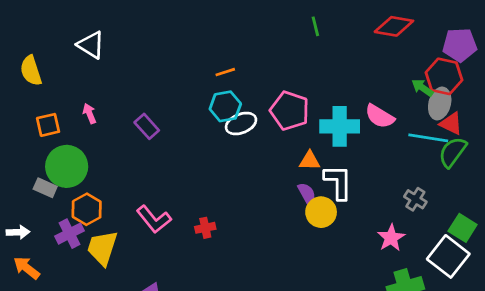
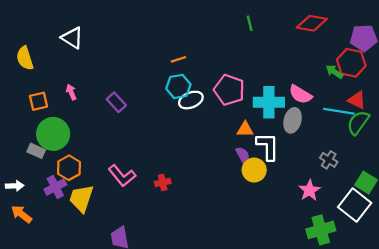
gray ellipse: (440, 103) -> (293, 120), moved

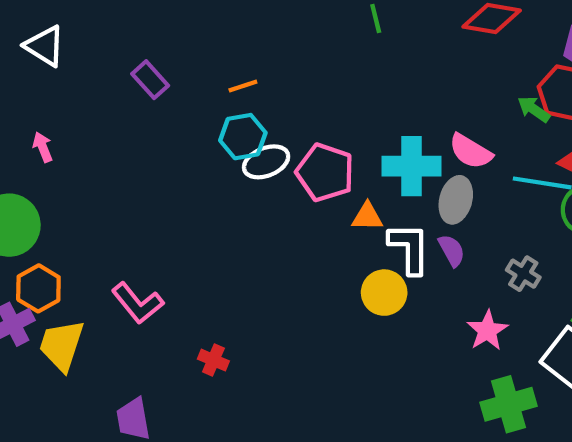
pink pentagon: (229, 90) -> (325, 172), moved
purple rectangle: (116, 102) -> (150, 80), moved
purple semicircle: (243, 155) -> (452, 250), moved
red cross: (163, 182) -> (213, 360), moved, turned 35

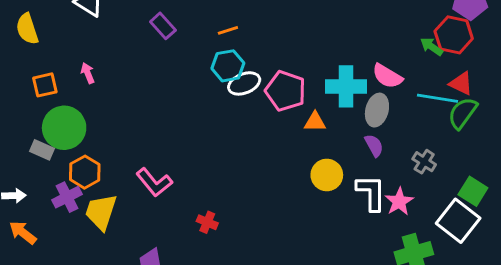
white L-shape: (409, 248) -> (371, 193), moved

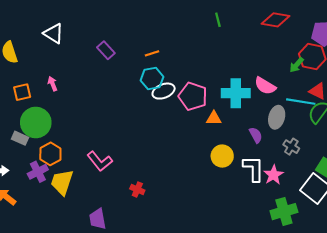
green arrow: (432, 47) -> (297, 65), turned -84
gray ellipse: (377, 110) -> (277, 117), moved

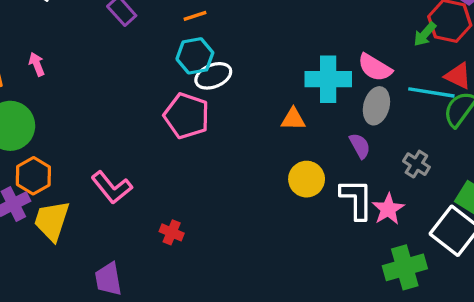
pink pentagon: (193, 96) -> (187, 116), moved
gray ellipse: (277, 117) -> (376, 106), moved

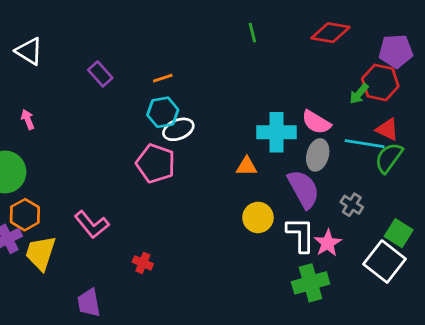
purple semicircle: (360, 146) -> (303, 189), size x1.8
green cross: (405, 267) -> (311, 283), moved

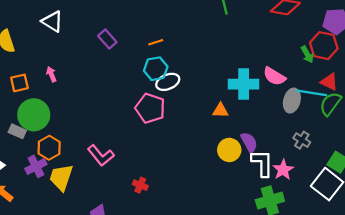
green arrow: (359, 94) -> (307, 54), turned -70
gray ellipse: (318, 155) -> (292, 101), moved
purple semicircle: (303, 189) -> (249, 142), moved, size x0.7

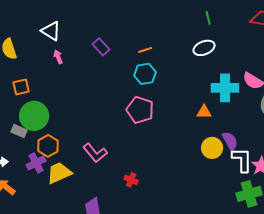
pink arrow: (51, 74) -> (58, 57), moved
white ellipse: (168, 82) -> (204, 48), moved
yellow trapezoid: (61, 177) -> (59, 173), turned 48

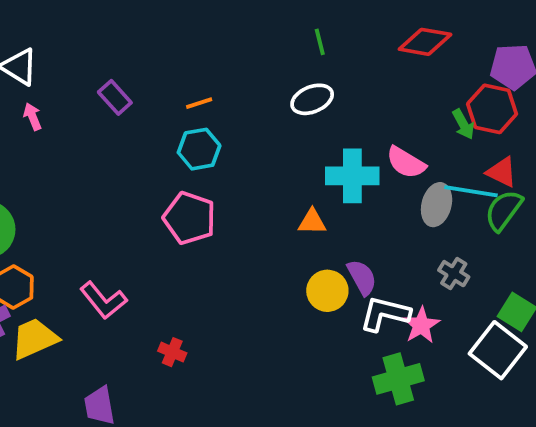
white L-shape: (242, 160) -> (385, 314), turned -76

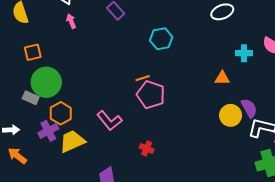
orange line: (199, 103) -> (143, 78), moved
cyan cross: (352, 176) -> (244, 53), size x0.6
pink pentagon: (190, 218) -> (151, 95), moved

